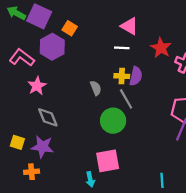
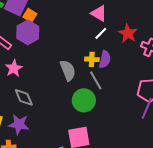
orange square: (70, 28) -> (30, 15), moved
white line: (122, 48) -> (101, 33), moved, turned -48
gray semicircle: (96, 88) -> (68, 70), size x1.5

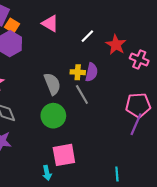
pink triangle: (99, 13) -> (50, 23), moved
white line: (101, 33) -> (87, 36), moved
green circle: (84, 100) -> (53, 116), moved

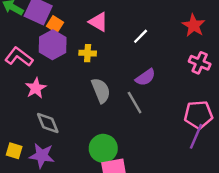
red star: (116, 45) -> (194, 25), moved
yellow cross: (78, 72) -> (88, 53), moved
purple semicircle: (91, 72) -> (145, 77), turned 42
green circle: (53, 116) -> (103, 148), moved

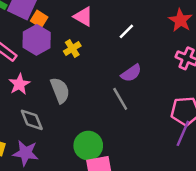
yellow cross: (88, 53) -> (72, 49), turned -35
gray semicircle: (101, 91) -> (60, 90), moved

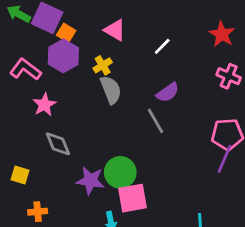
gray semicircle: (60, 90) -> (111, 90), moved
purple star: (26, 153) -> (90, 180), moved

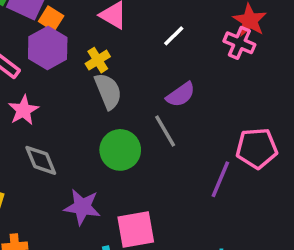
pink cross: (229, 76) -> (239, 43), moved
purple line: (225, 159) -> (220, 179), moved
green circle: (120, 172) -> (120, 150), moved

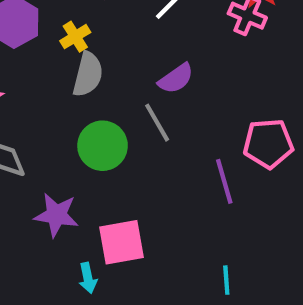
gray semicircle: (108, 91) -> (88, 74), turned 36
purple line: (220, 179) -> (224, 181), turned -39

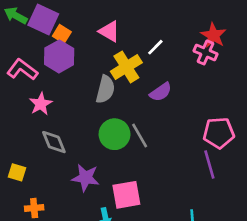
yellow cross: (75, 37) -> (126, 67), moved, size x1.6
gray line: (157, 123) -> (140, 135), moved
purple line: (224, 181) -> (209, 165), moved

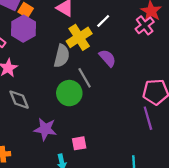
pink cross: (205, 52) -> (145, 25), turned 30
purple semicircle: (161, 92) -> (108, 58), turned -96
gray line: (140, 135) -> (85, 78), moved
pink square: (126, 195) -> (79, 143), size x0.6

